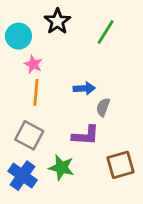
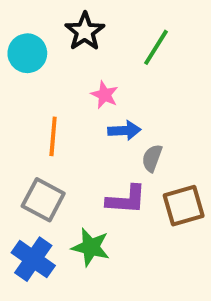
pink star: (33, 64) -> (105, 95), moved
brown square: (120, 165) -> (184, 206), moved

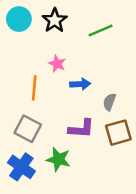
green line: (156, 47) -> (101, 31), turned 35
cyan circle: (27, 53) -> (19, 19), moved
pink star: (105, 95) -> (57, 64), moved
gray semicircle: (152, 158) -> (109, 102), moved

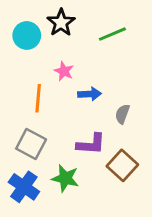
cyan circle: (19, 19) -> (27, 35), moved
brown square: (118, 133) -> (122, 165), moved, turned -32

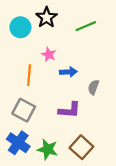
brown square: (122, 165) -> (81, 147), moved
green star: (65, 178) -> (48, 149), moved

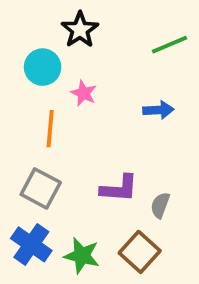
green line: (86, 26) -> (170, 45), moved
cyan circle: (20, 27) -> (43, 67), moved
blue arrow: (68, 72) -> (158, 110), moved
gray semicircle: (93, 87) -> (160, 205), moved

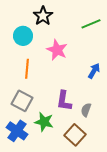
pink star: (84, 93) -> (57, 50), moved, size x1.5
blue arrow: (158, 110) -> (94, 71), moved, turned -56
purple L-shape: (119, 188) -> (64, 101), turned 95
green star: (82, 256) -> (44, 122), moved

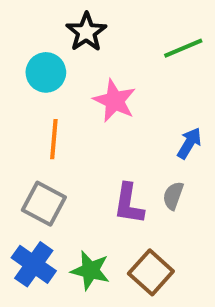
gray semicircle: (86, 110) -> (173, 196), moved
green star: (44, 122) -> (90, 270), moved

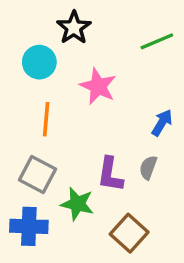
blue cross: (34, 264) -> (29, 226), turned -33
green star: (90, 270) -> (77, 204), moved

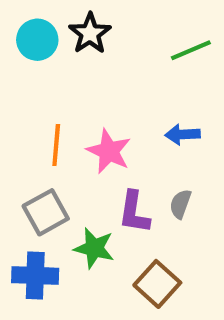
cyan circle: (39, 62) -> (37, 40), moved
pink star: (98, 86) -> (109, 151), moved
blue arrow: (162, 123) -> (183, 134), moved, turned -124
gray square: (38, 174) -> (46, 212), turned 33

